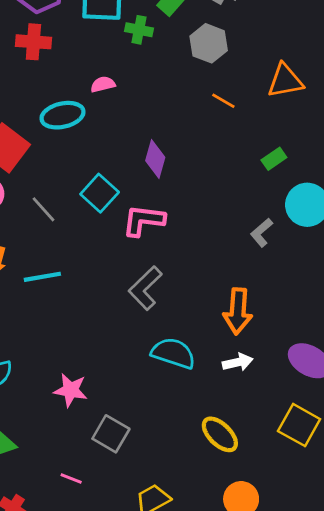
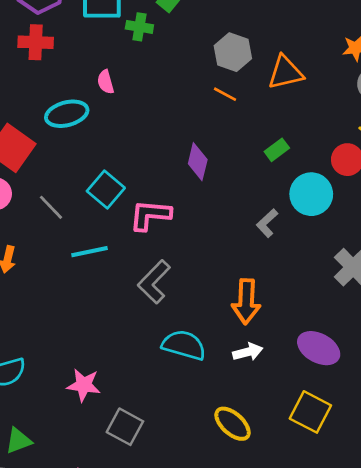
gray hexagon: (209, 43) -> (233, 52), moved
pink semicircle: (103, 84) -> (106, 82), turned -90
purple diamond: (155, 159) -> (198, 162), moved
cyan line: (42, 277) -> (89, 252), moved

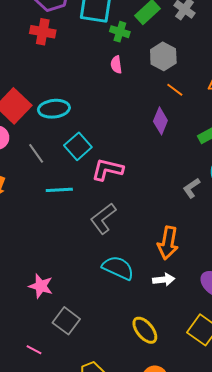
gray hexagon: (233, 52) -> (163, 56), moved
pink semicircle: (106, 82) -> (116, 65), moved
cyan ellipse: (67, 114) -> (54, 109), moved
purple diamond: (198, 162) -> (160, 121), moved

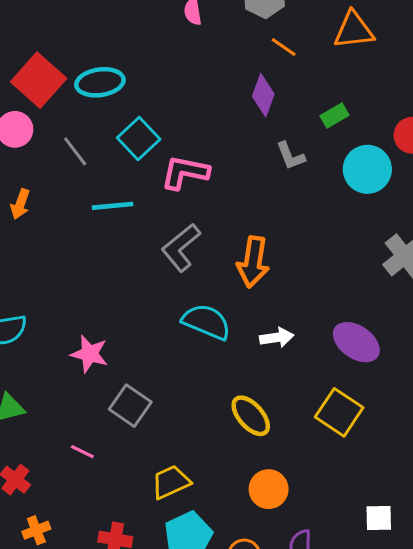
gray L-shape: (192, 188) -> (291, 156), moved, turned -75
orange arrow: (168, 243) -> (253, 262), moved

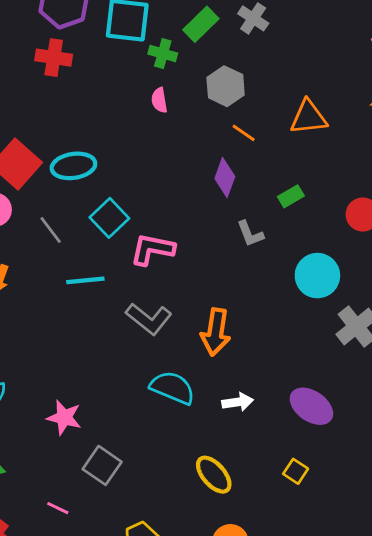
cyan circle: (367, 169) -> (317, 276), moved
gray L-shape: (181, 247) -> (149, 319), turned -102
yellow square: (339, 412) -> (296, 471), size x0.6

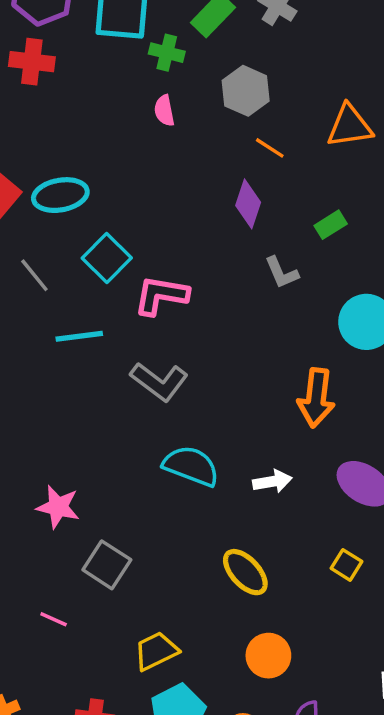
orange arrow: (216, 332) -> (316, 398), moved

